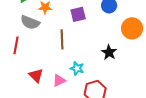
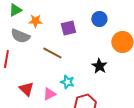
brown line: (62, 39) -> (52, 53), turned -60

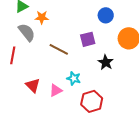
purple square: (68, 28) -> (88, 39), moved
gray semicircle: (20, 36) -> (27, 32), turned -150

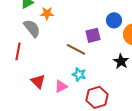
blue circle: (106, 15) -> (114, 20), moved
brown line: (59, 49) -> (76, 49), moved
black star: (106, 62) -> (121, 61), moved

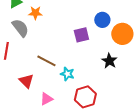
brown line: (76, 49) -> (46, 61), moved
pink triangle: (61, 86) -> (46, 99), moved

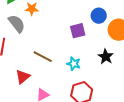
cyan star: (67, 74) -> (74, 64), moved
red triangle: (26, 81) -> (23, 77), turned 35

